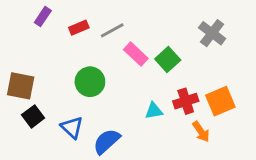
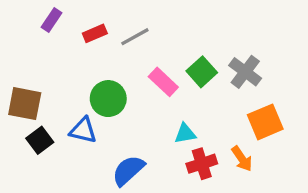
gray cross: (212, 33) -> (245, 72), moved
pink rectangle: (136, 54) -> (163, 82), moved
red cross: (186, 101) -> (202, 164), moved
blue triangle: (72, 128) -> (83, 130), moved, turned -30

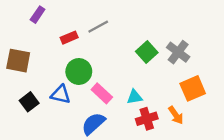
red rectangle: (95, 33) -> (69, 38), moved
pink rectangle: (163, 82) -> (102, 93), moved
brown square: (25, 104) -> (18, 61), moved

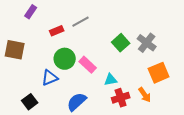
pink rectangle: (102, 93) -> (88, 65), moved
blue triangle: (61, 95) -> (50, 78), turned -36
black square: (29, 102) -> (30, 102), moved

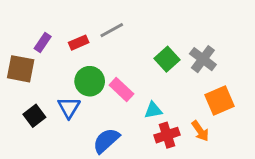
purple rectangle: (31, 12) -> (43, 43), moved
blue triangle: (50, 78) -> (69, 107), turned -36
black square: (30, 102) -> (34, 116), moved

